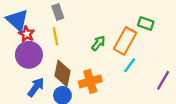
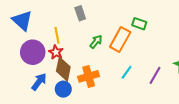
gray rectangle: (58, 12) -> (80, 13), moved
red star: (27, 34) -> (56, 52), moved
cyan line: (130, 65) -> (127, 72), moved

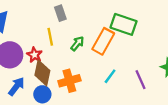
green rectangle: (139, 24) -> (124, 24), size x1.6
yellow line: (57, 35) -> (50, 37), moved
purple line: (155, 75) -> (140, 80), turned -54

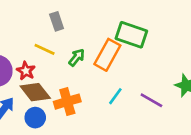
yellow line: (50, 37) -> (45, 49), turned -54
brown diamond: (42, 73) -> (35, 92), turned -50
purple line: (140, 80) -> (151, 100), turned -36

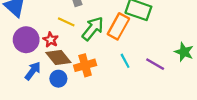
green arrow: (77, 57) -> (93, 29), size x1.6
cyan line: (115, 96) -> (125, 61), turned -64

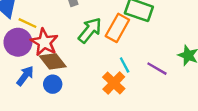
yellow line: (66, 22) -> (28, 23), moved
red star: (51, 40) -> (44, 42), size x1.6
orange cross: (85, 65) -> (114, 83), moved, turned -30

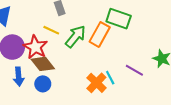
yellow line: (28, 23) -> (51, 30), moved
cyan line: (125, 65) -> (110, 78), moved
blue arrow: (25, 76) -> (19, 77), turned 138

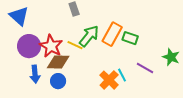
green rectangle: (119, 19) -> (130, 38), moved, size x0.7
yellow line: (51, 30) -> (75, 45), moved
brown diamond: (43, 64) -> (58, 62), turned -50

